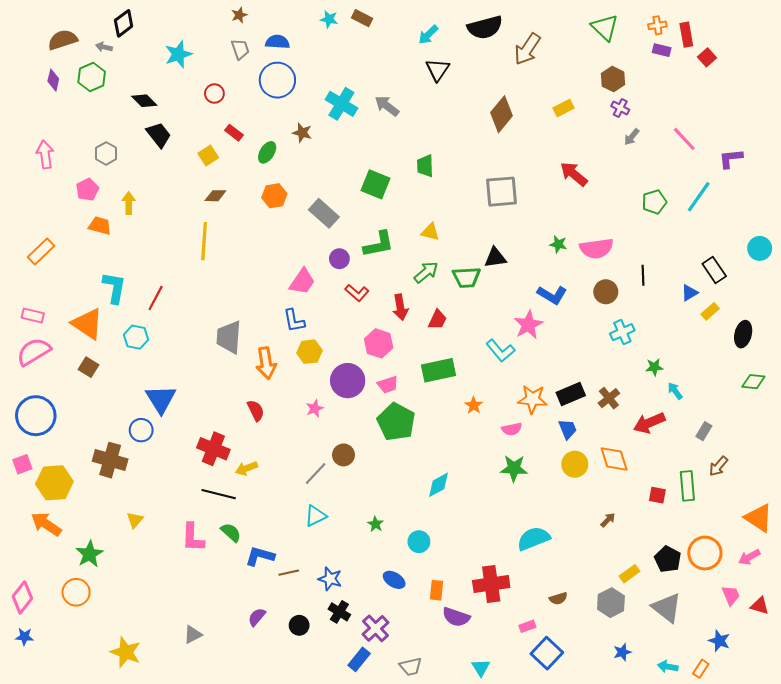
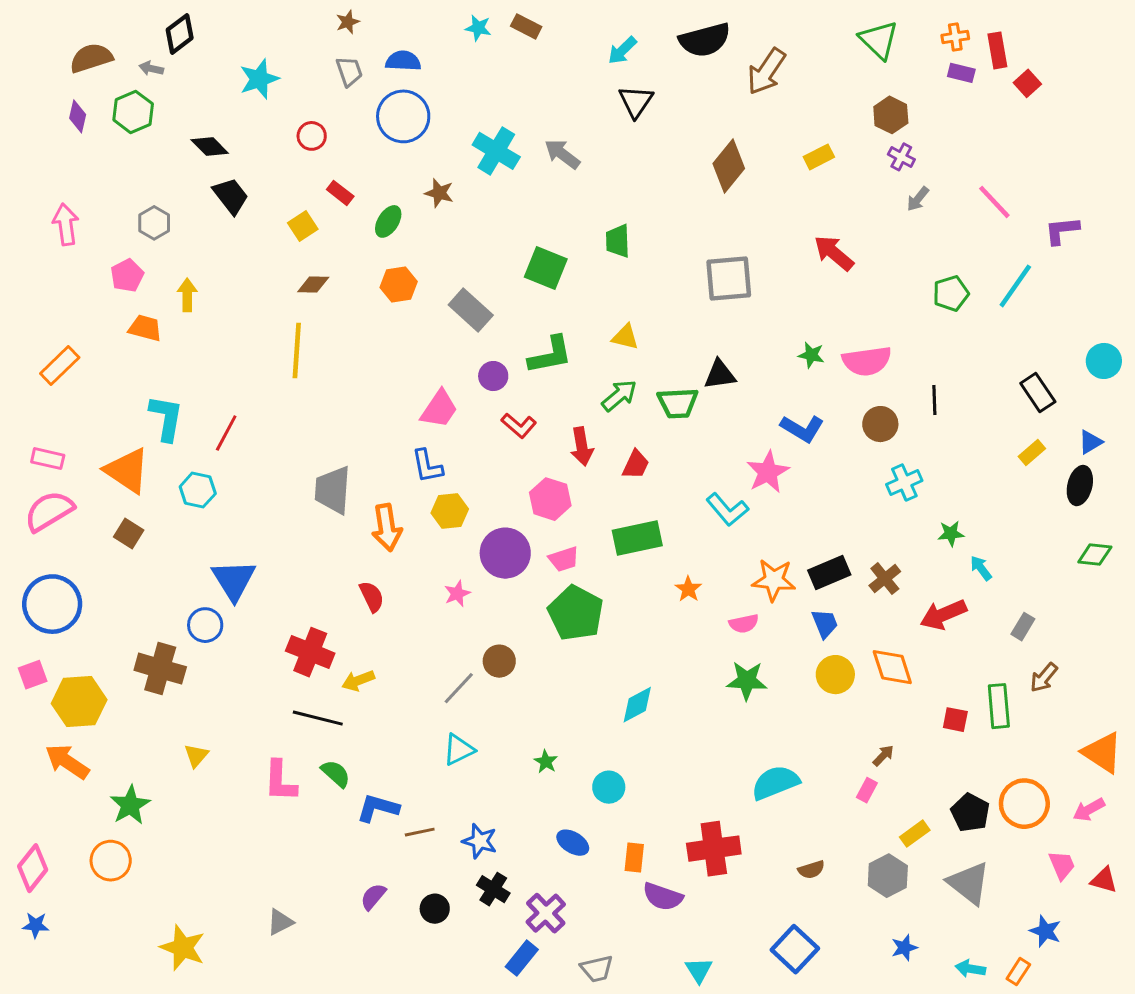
blue triangle: (689, 293) -> (1090, 442), moved
pink rectangle: (527, 626) -> (867, 790), moved, turned -42

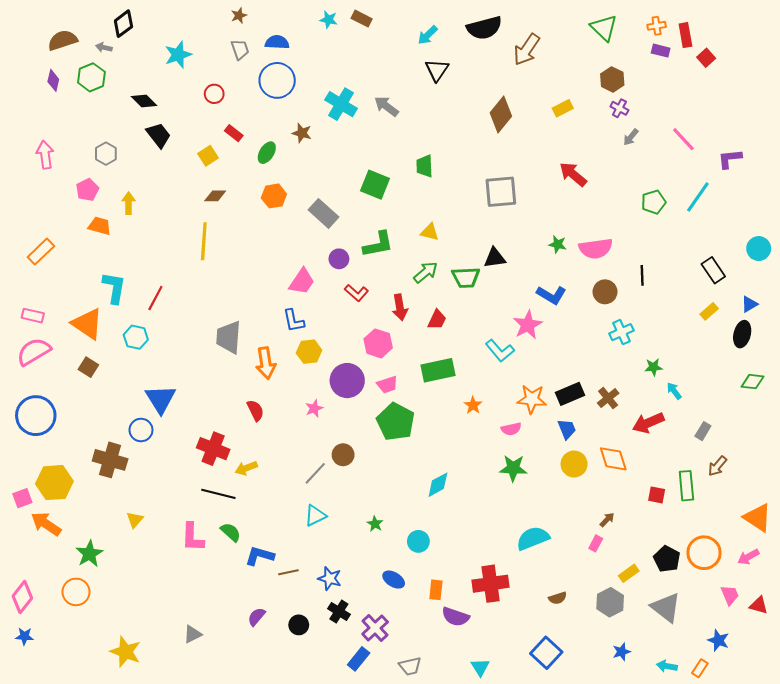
pink square: (33, 675) -> (22, 498), moved

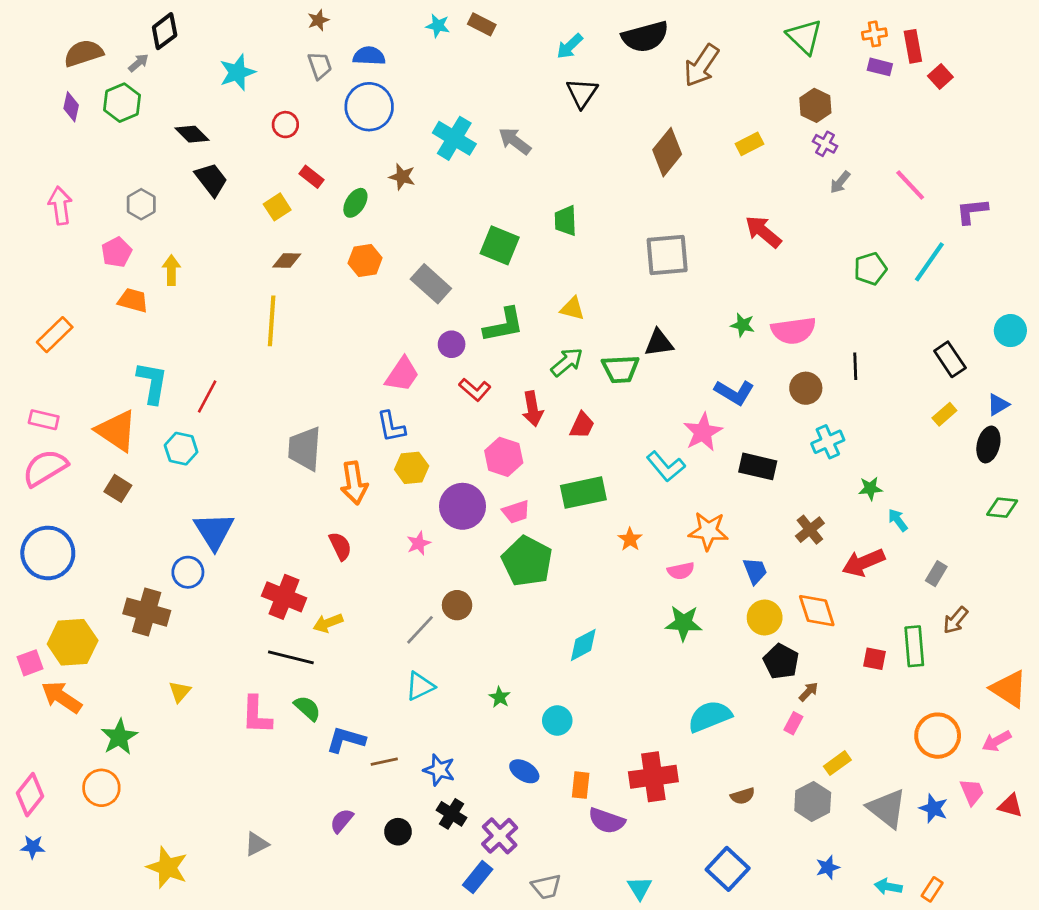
gray arrow: (104, 47) -> (138, 63), turned 126
black rectangle: (570, 394) -> (758, 466), moved, turned 36
black pentagon: (667, 559) -> (781, 661), moved
blue star: (718, 640) -> (933, 808), moved

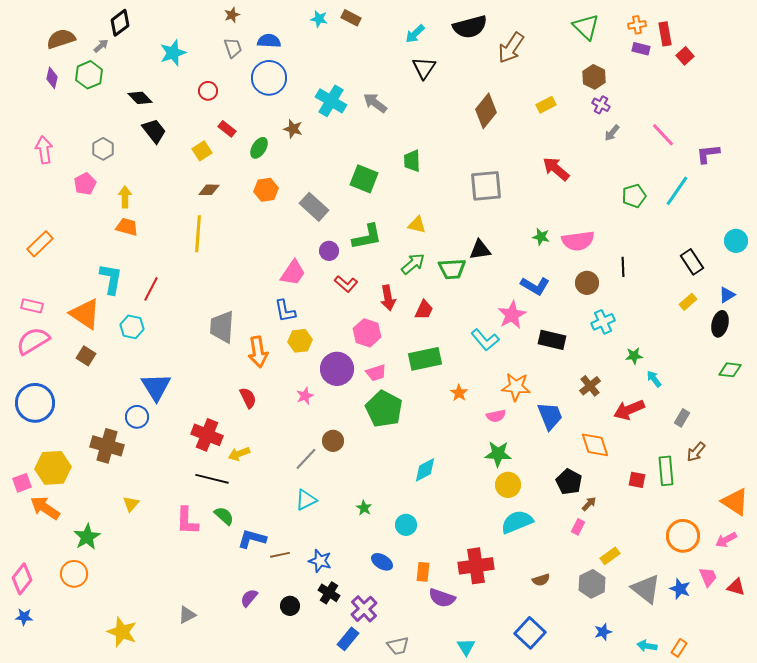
orange trapezoid: (133, 300) -> (127, 227), moved
blue trapezoid: (755, 571) -> (550, 416), size x1.4
yellow circle: (765, 618) -> (508, 485), moved

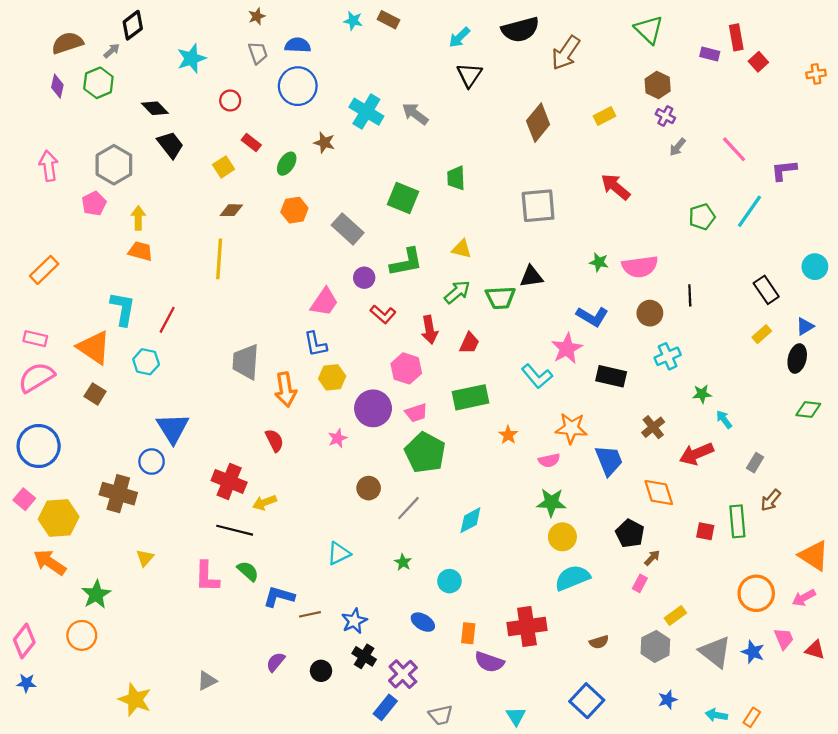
orange cross: (637, 25) -> (816, 74), moved
gray hexagon: (103, 149) -> (114, 165), size x1.6
gray line: (306, 459) -> (408, 508), moved
pink square: (22, 483) -> (24, 499), moved, turned -30
blue star: (320, 561) -> (354, 621), turned 30

